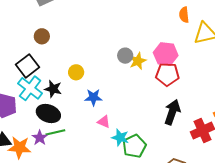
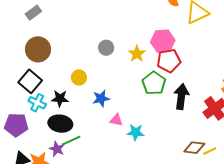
brown circle: (42, 36) -> (38, 49), size x1.6
gray circle: (125, 56) -> (106, 48), moved
cyan cross: (30, 88) -> (37, 103), size x0.7
green pentagon: (134, 146) -> (154, 83), moved

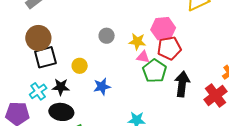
yellow star: (137, 54) -> (137, 41), turned -30
black square: (30, 81) -> (45, 57), moved, turned 35
cyan cross: (37, 103) -> (38, 91), turned 30
pink triangle: (116, 120) -> (143, 57), moved

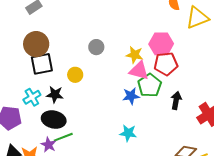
gray circle: (107, 36) -> (96, 47), moved
pink triangle: (143, 57) -> (139, 71), size x1.5
black arrow: (182, 84) -> (176, 100), size x0.7
blue star: (102, 87) -> (131, 96), moved

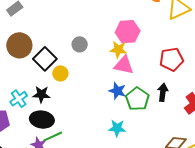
pink hexagon: (161, 44) -> (128, 32), moved
black square: (42, 64) -> (45, 59), moved, turned -30
red pentagon: (166, 64) -> (172, 59), moved
green pentagon: (150, 85) -> (137, 99), moved
blue star: (131, 96) -> (117, 91), turned 30

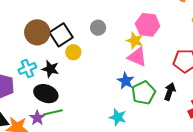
brown circle: (19, 45) -> (37, 32), moved

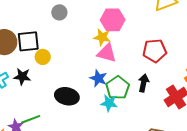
gray circle: (98, 28) -> (59, 12), moved
black square: (61, 35) -> (28, 41), turned 35
black ellipse: (46, 94) -> (67, 96), moved
cyan star: (118, 117) -> (109, 103), moved

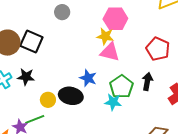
black square: (28, 41) -> (31, 41), turned 30
red pentagon: (155, 51) -> (158, 49), turned 30
yellow circle: (43, 57) -> (48, 100), moved
blue star: (98, 78) -> (88, 78), moved

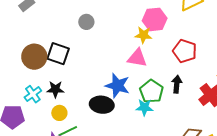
pink hexagon: (115, 19) -> (155, 19), moved
yellow star: (105, 36) -> (143, 35), moved
blue star: (88, 78) -> (117, 86), size x1.4
yellow circle: (48, 100) -> (59, 113), moved

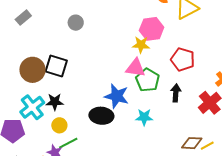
gray circle: (86, 22) -> (76, 23), moved
green pentagon: (151, 91) -> (147, 80), moved
cyan cross: (33, 94) -> (32, 107), size x1.4

